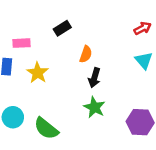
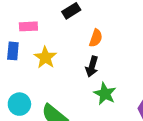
black arrow: (94, 78) -> (92, 67), moved

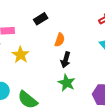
black arrow: (92, 67) -> (66, 60), moved

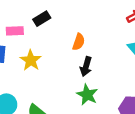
black rectangle: (41, 19) -> (42, 19), moved

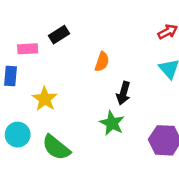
yellow star: (31, 60) -> (45, 99), moved
black arrow: (86, 66) -> (123, 93), moved

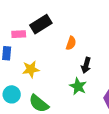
black rectangle: (59, 35) -> (41, 24), size x1.5
yellow star: (45, 99) -> (31, 69), turned 30

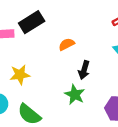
orange semicircle: (71, 43) -> (67, 44), turned -136

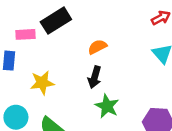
black arrow: (84, 70) -> (95, 77), moved

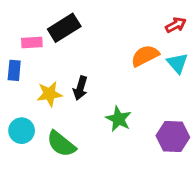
orange semicircle: (97, 47) -> (145, 56), moved, size x1.4
black arrow: (95, 77) -> (80, 88), moved

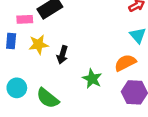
orange semicircle: (145, 56) -> (125, 63), moved
yellow star: (49, 94) -> (38, 44), moved

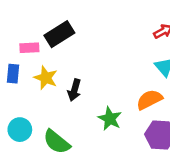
yellow star: (38, 44) -> (46, 78), turned 30

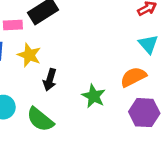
black arrow: (74, 90) -> (50, 80), moved

